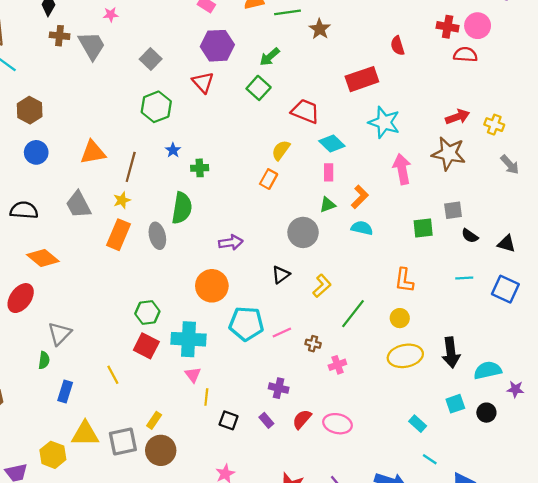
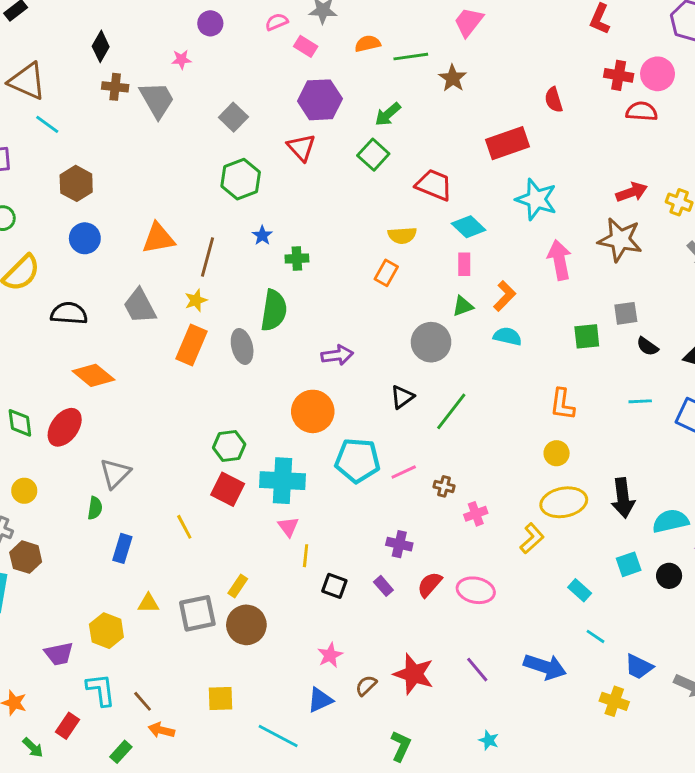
yellow semicircle: (281, 150) -> (402, 235), turned -130
yellow L-shape: (322, 286) -> (532, 538), moved
green line: (353, 314) -> (451, 411), moved
yellow triangle: (85, 434) -> (148, 603), size x0.6

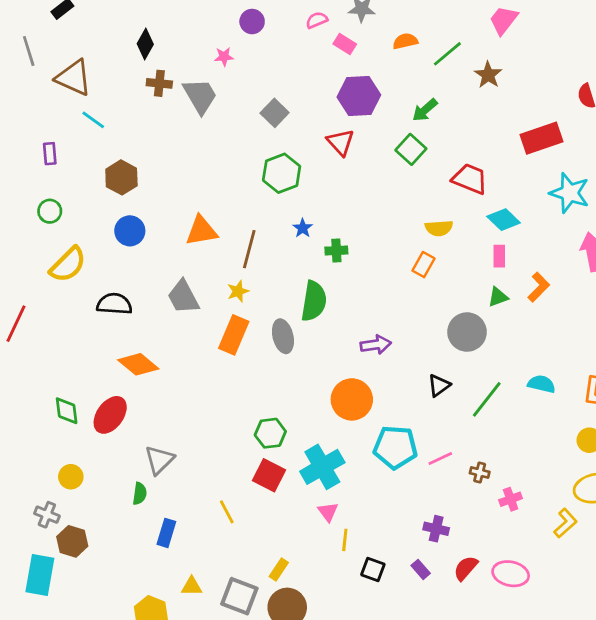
green line: (411, 57) -> (447, 54), turned -32
cyan semicircle: (507, 336) -> (541, 384), moved
cyan cross: (282, 481) -> (322, 467), turned -33
gray square: (197, 613) -> (239, 596), turned 33

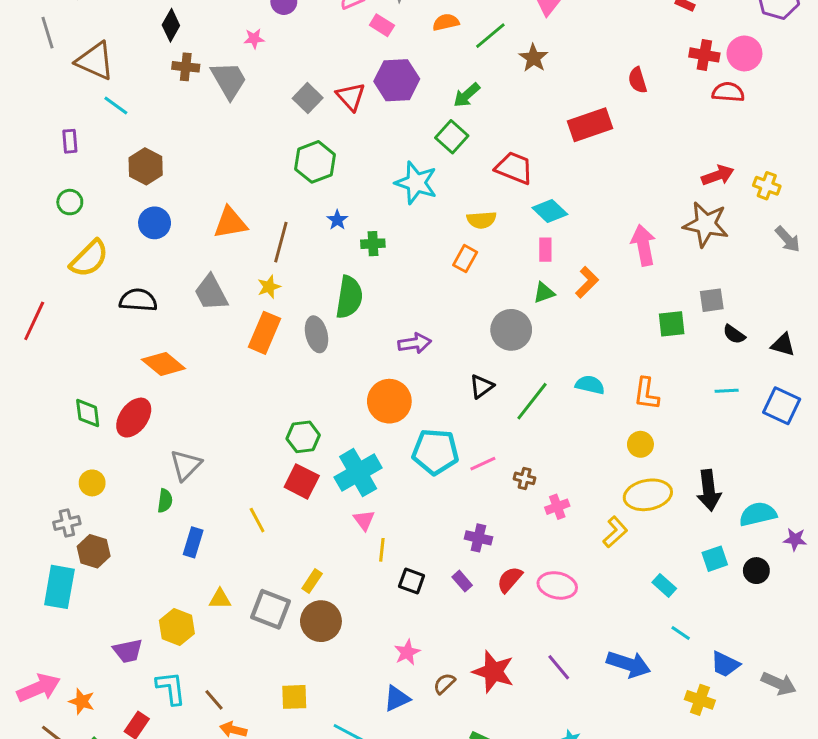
red triangle: (341, 142) -> (351, 97), moved
cyan star: (570, 193) -> (416, 183), moved
gray cross: (47, 515) -> (67, 523), turned -35

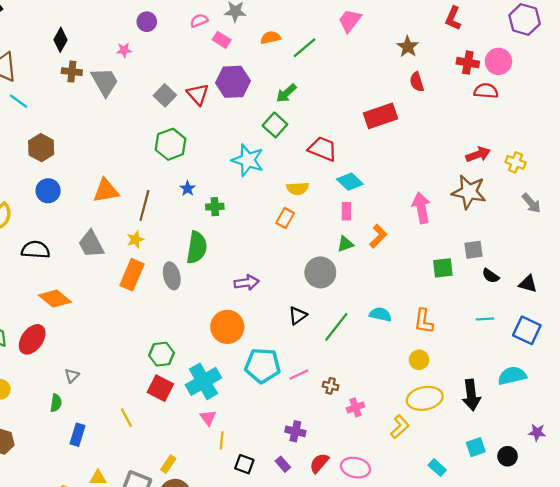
brown star: (533, 58) -> (408, 47), moved
gray triangle: (186, 465) -> (72, 376), size x0.6
cyan semicircle: (758, 514) -> (512, 376), moved

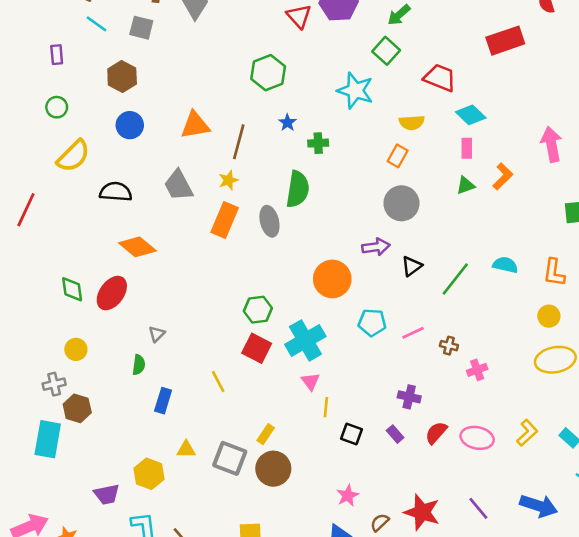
gray square: (165, 95) -> (141, 28), moved, turned -30
gray circle: (320, 272) -> (401, 203), moved
purple arrow: (247, 283) -> (376, 247), moved
cyan pentagon: (262, 365) -> (372, 323), size x0.7
yellow L-shape: (400, 427) -> (527, 433), moved

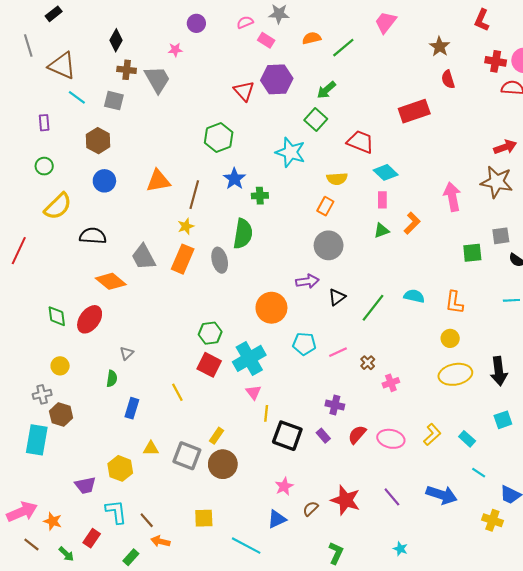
blue star: (287, 123) -> (234, 179), size x1.5
gray trapezoid: (178, 185) -> (144, 257), moved
brown cross: (449, 346) -> (368, 363), turned 32
black square: (351, 434) -> (287, 436), size x1.6

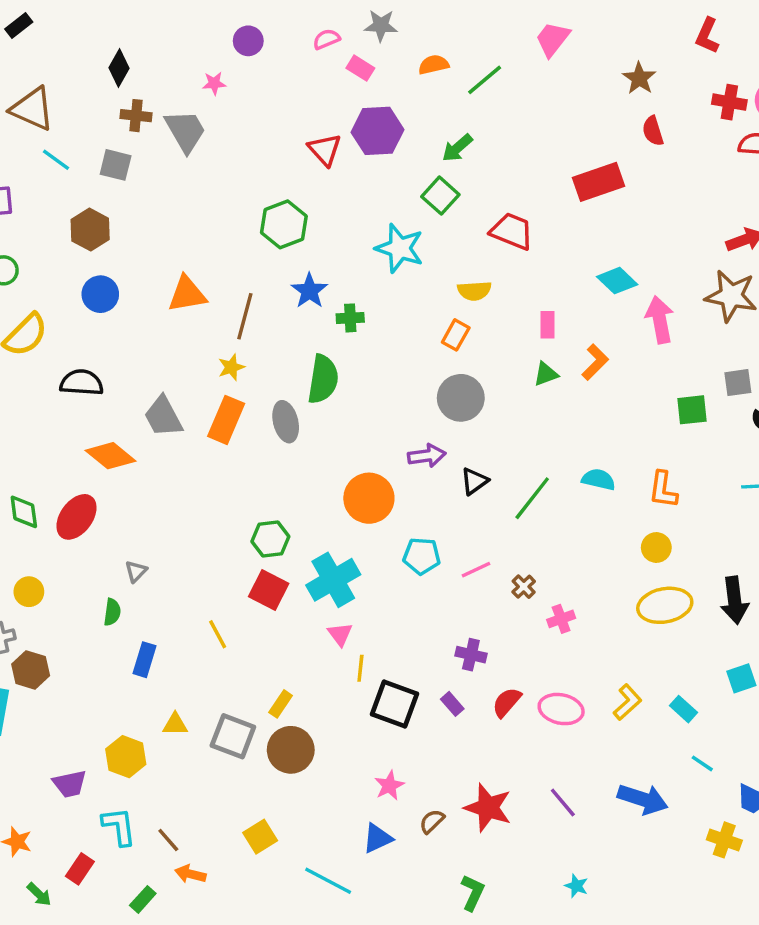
cyan diamond: (386, 172) -> (617, 281), moved
yellow square: (204, 518) -> (260, 837), turned -30

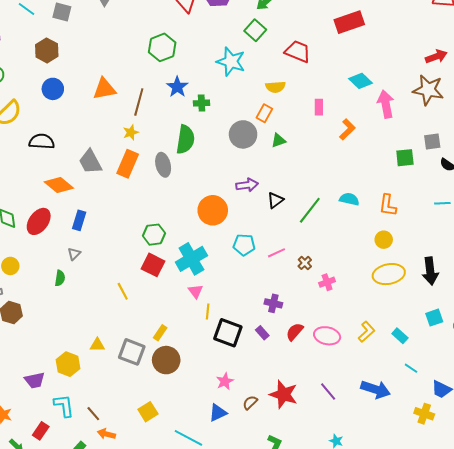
green triangle: (546, 374) -> (278, 141), moved
gray circle: (461, 398) -> (243, 134), moved
blue rectangle: (145, 660) -> (79, 220), moved

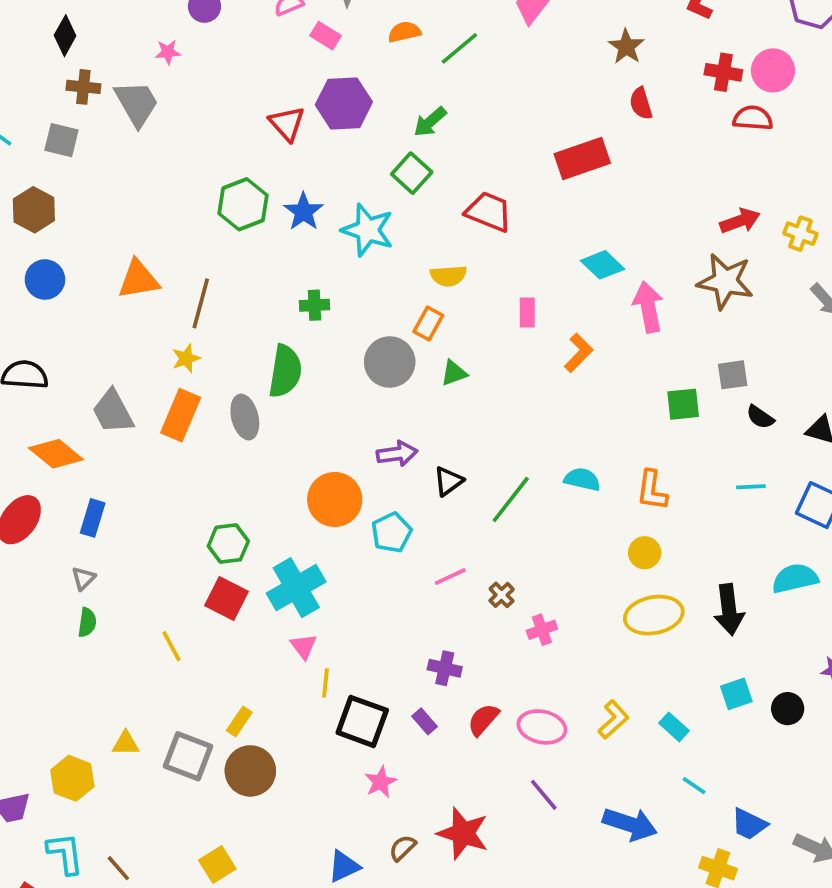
blue star: (177, 87) -> (303, 212), moved
cyan pentagon: (244, 245) -> (392, 533), moved, turned -30
green semicircle: (60, 278) -> (87, 622), moved
pink star: (225, 381) -> (381, 782), moved
purple line: (328, 391) -> (544, 795), moved

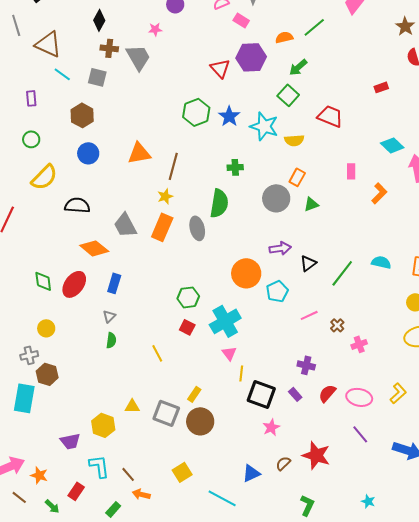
orange semicircle: (404, 32) -> (284, 37), moved
red rectangle: (582, 158) -> (381, 87), size x0.5
yellow semicircle: (448, 276) -> (294, 140), moved
red square: (226, 599) -> (187, 327), size x0.7

